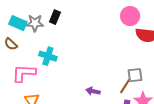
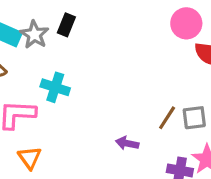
gray star: (35, 23) -> (34, 35), turned 30
brown line: (125, 86) -> (167, 118), moved

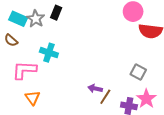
brown line: (167, 118) -> (105, 97), moved
gray square: (194, 118) -> (138, 72), turned 35

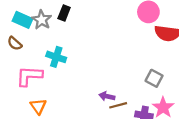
brown line: (105, 97) -> (118, 105), turned 42

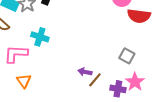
brown line: (118, 105) -> (95, 80), turned -35

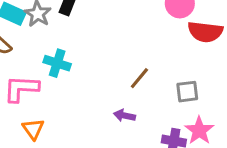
gray square: (127, 56) -> (187, 92), turned -35
brown line: (95, 80) -> (139, 78), moved

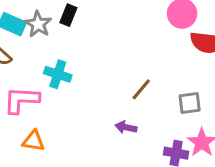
orange triangle: (33, 129) -> (33, 141), turned -45

